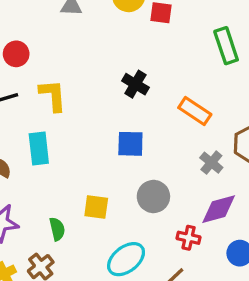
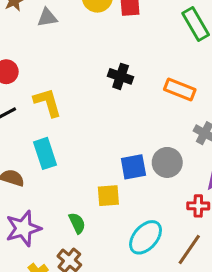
blue square: (130, 144) -> (133, 167), moved
gray circle: (153, 196) -> (167, 162), moved

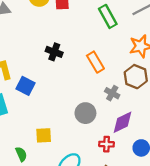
orange rectangle: (180, 89) -> (95, 62), turned 36
blue square: (133, 167) -> (26, 86), moved, turned 36

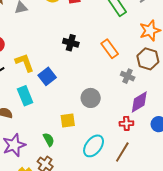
blue square: (26, 86) -> (47, 76), turned 30
gray circle: (85, 113) -> (91, 98), moved

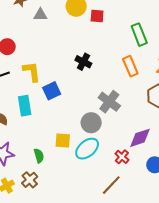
orange rectangle: (110, 49) -> (130, 66), moved
gray cross: (128, 76) -> (109, 102), moved, size x1.5
red cross: (126, 123) -> (122, 157), turned 32
cyan ellipse: (94, 146) -> (87, 149), moved

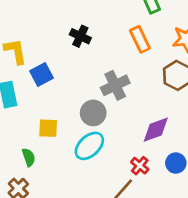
gray cross: (109, 102) -> (115, 85), turned 30
yellow square: (63, 141) -> (48, 128), moved
red cross: (122, 157) -> (140, 166), moved

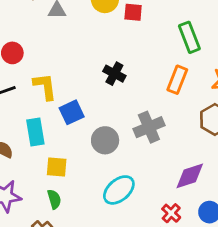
orange rectangle: (140, 39) -> (177, 80), turned 45
gray circle: (93, 113) -> (105, 140), moved
yellow square: (48, 128) -> (57, 167), moved

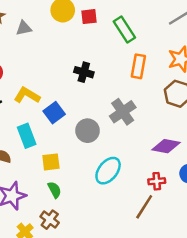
green rectangle: (189, 37) -> (124, 30), moved
yellow L-shape: (45, 87) -> (27, 95), turned -40
purple diamond: (190, 176) -> (166, 146), turned 40
red cross: (171, 213) -> (157, 181), turned -35

